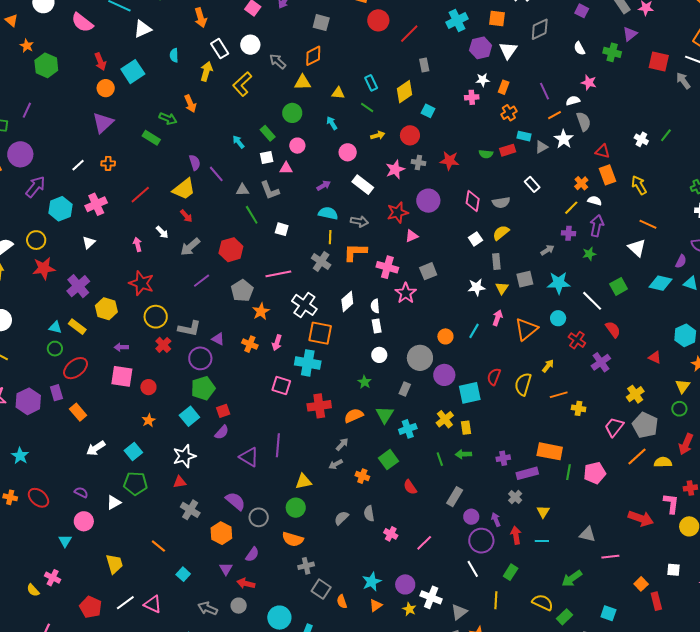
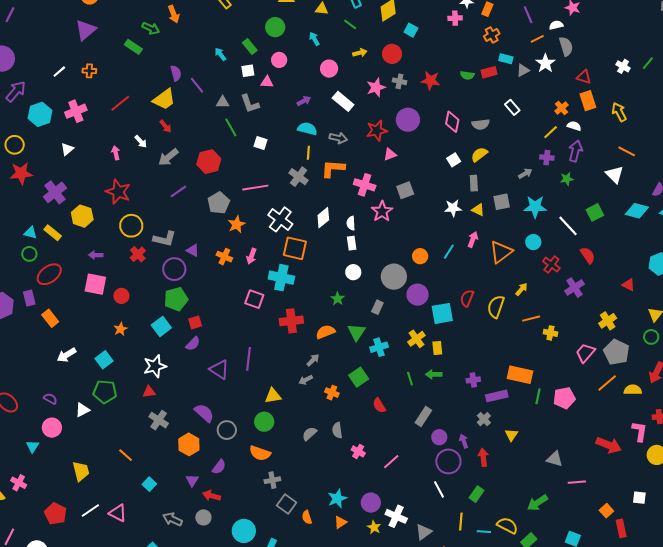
yellow triangle: (502, 288) -> (478, 210), turned -40
cyan line: (542, 541) -> (484, 532), moved

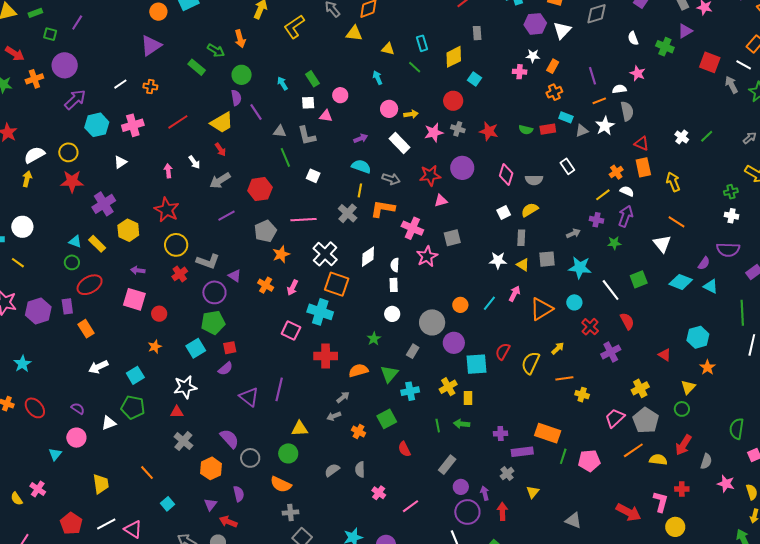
green circle: (275, 27) -> (242, 75), moved
yellow arrow: (360, 53) -> (411, 114), moved
purple semicircle: (219, 467) -> (239, 494), turned -56

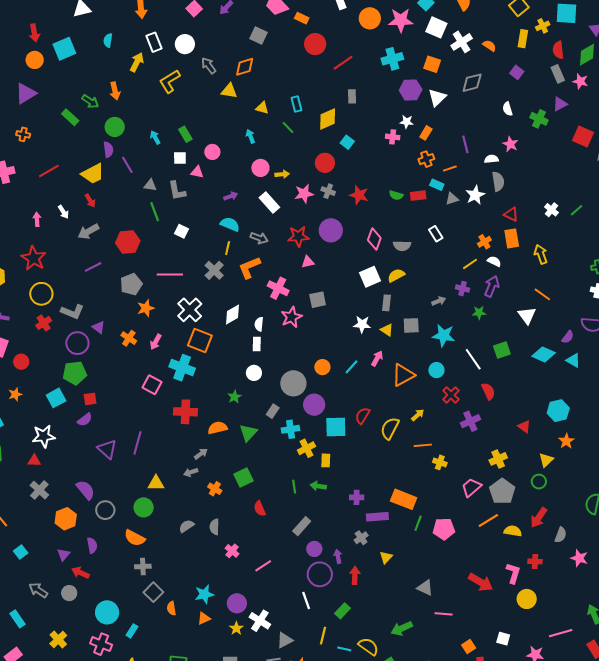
orange line: (599, 101) -> (450, 168), moved
orange L-shape: (383, 209) -> (249, 267), turned -35
white square: (504, 212) -> (370, 277), size x1.5
cyan cross: (410, 391) -> (291, 429), moved

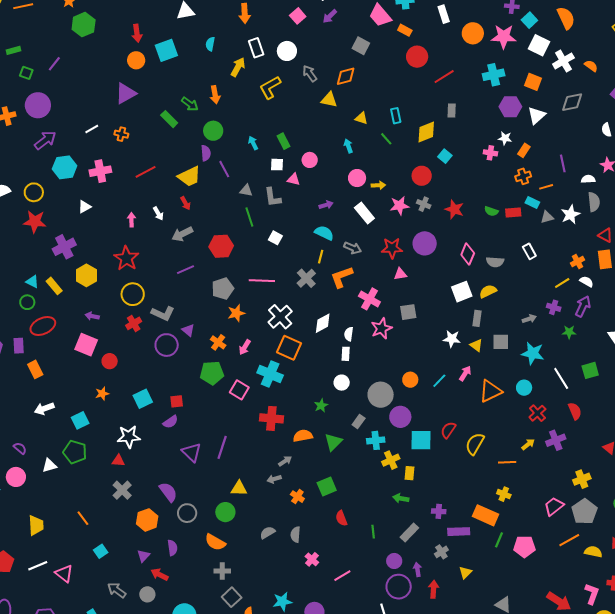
green pentagon: (75, 373) -> (212, 373), moved
yellow arrow: (418, 415) -> (528, 444), moved
yellow cross: (440, 462) -> (504, 494), moved
green line: (294, 487) -> (373, 532), moved
gray rectangle: (302, 526) -> (409, 532), moved

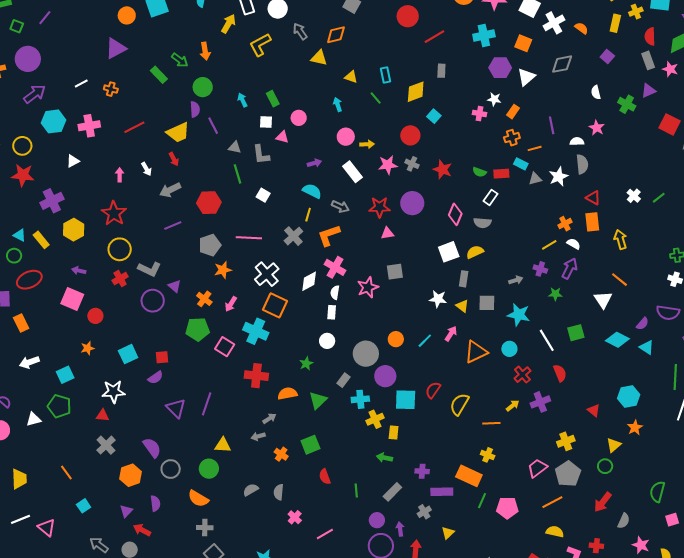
white rectangle: (529, 251) -> (491, 197), moved, turned 63
pink cross: (369, 299) -> (335, 267), moved
yellow semicircle: (593, 552) -> (555, 532), moved

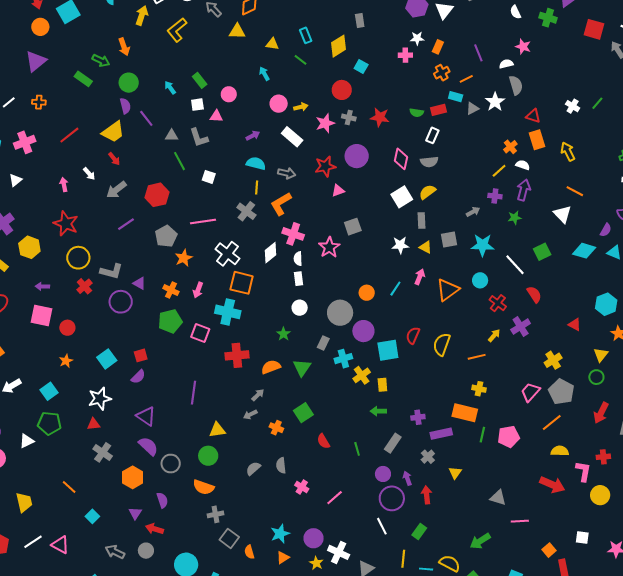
purple triangle: (176, 408) -> (146, 416), moved

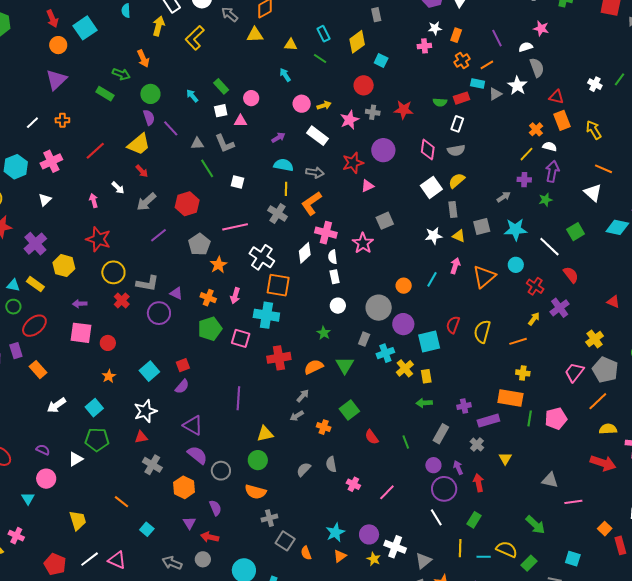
green arrow: (480, 541) -> (535, 525), turned -100

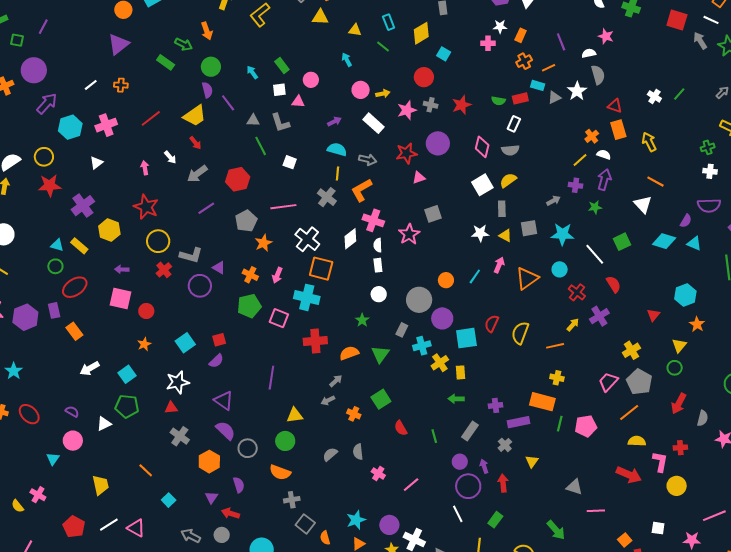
red star: (404, 110) -> (462, 105), turned -30
red triangle: (613, 302) -> (653, 315), turned 40

